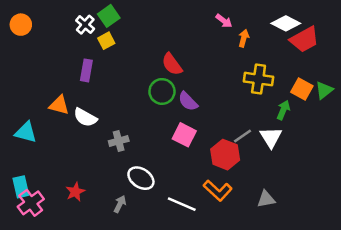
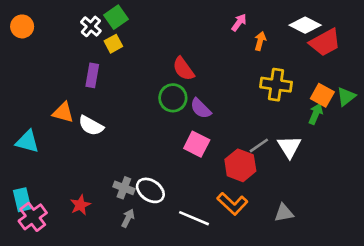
pink arrow: (224, 21) -> (239, 22), turned -91
green arrow: (283, 110) -> (316, 114), moved
gray cross: (119, 141) -> (124, 188), moved, turned 36

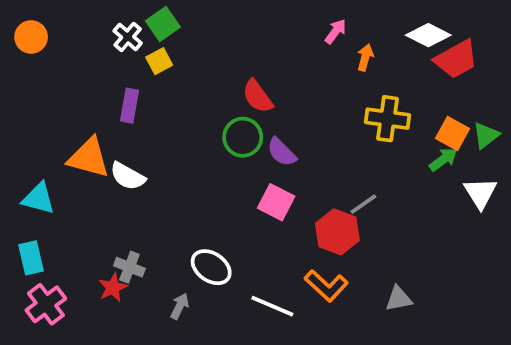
orange triangle: (63, 112) -> (89, 158), size x1.4
green arrow: (316, 114) -> (443, 159), turned 30
white triangle: (289, 147) -> (480, 193), moved
gray cross: (124, 188) -> (129, 267), moved
cyan rectangle: (22, 200) -> (31, 258), moved

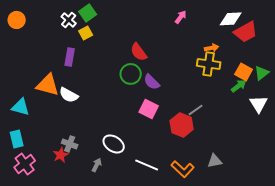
white diamond: (428, 35) -> (231, 19), turned -30
orange arrow: (365, 57) -> (212, 48), moved, turned 64
orange L-shape: (326, 286) -> (183, 169), moved

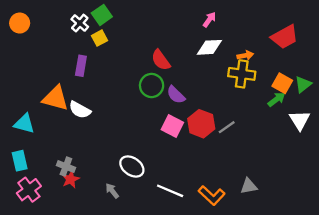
white diamond: (231, 19) -> (209, 47), moved
red hexagon: (182, 125) -> (201, 124), moved
gray cross: (70, 144) -> (66, 166), moved
gray arrow: (97, 165) -> (112, 191), turned -64

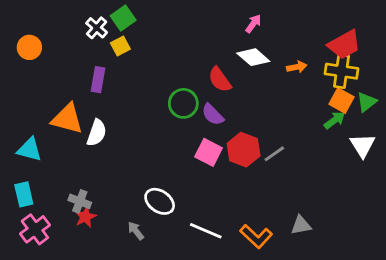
orange circle: (20, 23) -> (29, 47), moved
white diamond: (209, 47) -> (253, 57), turned 44
red semicircle: (161, 60) -> (220, 80), moved
yellow cross: (242, 74) -> (342, 71), moved
white semicircle: (80, 110) -> (97, 133), turned -100

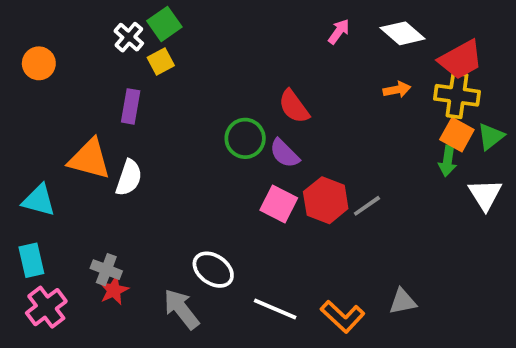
white diamond: (253, 57) -> (403, 33), moved
green arrow: (335, 120) -> (448, 161), turned 135
gray arrow: (136, 231) -> (181, 309), size x1.6

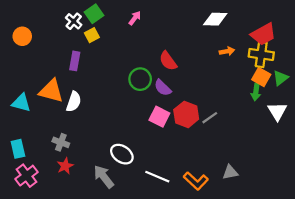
pink arrow: (339, 31) -> (135, 18), moved
white diamond: (403, 33) -> (215, 19), moved, turned -40
cyan triangle: (39, 200) -> (21, 103), moved
gray cross: (106, 270) -> (61, 142), moved

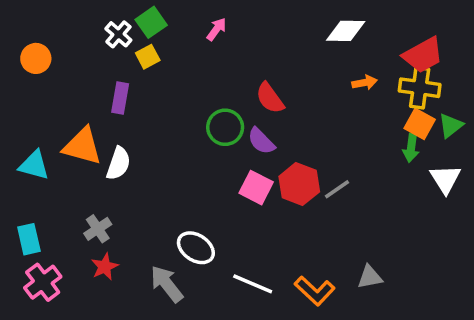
gray cross: (61, 142) -> (98, 229), turned 35

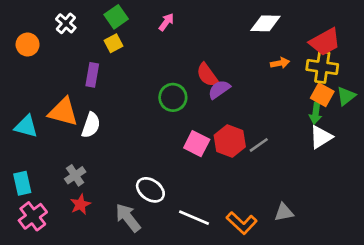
white cross: (118, 34) -> (66, 23), moved
purple semicircle: (261, 141) -> (219, 89), moved, turned 100
white triangle: (445, 179) -> (321, 137), moved, turned 30

